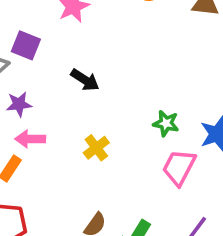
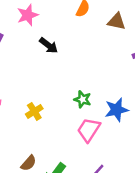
black arrow: (85, 80) -> (49, 45), moved

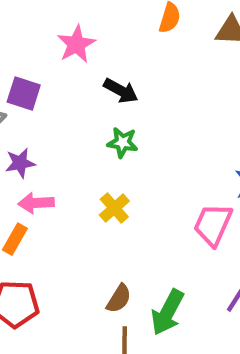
green star: (83, 99) -> (123, 142), moved

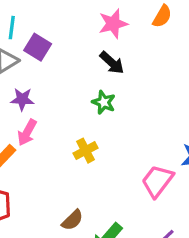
pink star: (76, 44) -> (113, 24), moved
pink arrow: (36, 203) -> (27, 132), turned -72

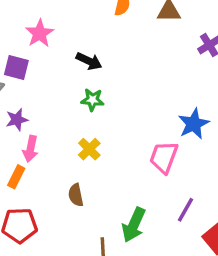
pink star: (113, 24) -> (40, 33), moved
brown semicircle: (72, 220) -> (76, 195), moved, turned 140

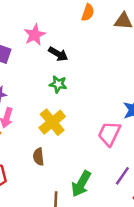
pink star: (40, 33) -> (35, 35), moved
yellow cross: (89, 149) -> (52, 122), size x1.5

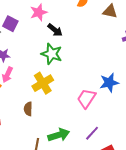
green star: (58, 84) -> (52, 54), size x1.5
green arrow: (81, 184) -> (59, 135), turned -145

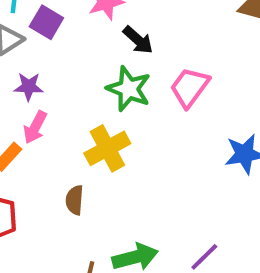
pink trapezoid: (86, 98) -> (190, 87), moved

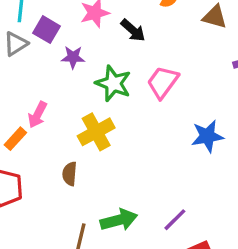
black arrow: (138, 40) -> (133, 30), moved
purple star: (29, 87) -> (73, 57), moved

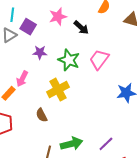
purple star: (73, 57) -> (40, 52), moved
brown semicircle: (70, 174) -> (42, 115), turned -32

